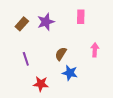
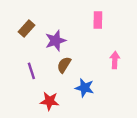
purple star: (46, 22) -> (56, 41), moved
brown semicircle: (61, 54) -> (64, 65), moved

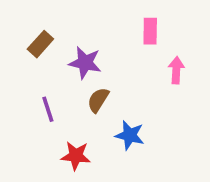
purple star: (56, 41) -> (85, 63), turned 30
pink arrow: (115, 60) -> (176, 70), moved

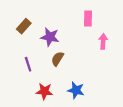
blue star: (130, 135) -> (76, 90), moved

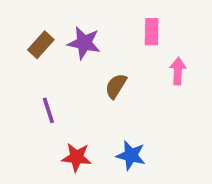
purple star: (50, 37) -> (84, 43), moved
brown semicircle: (57, 59) -> (116, 86), moved

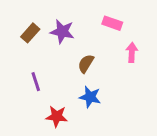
pink rectangle: (152, 32) -> (112, 23), turned -72
blue star: (131, 155) -> (90, 97), moved

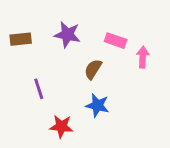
pink rectangle: (112, 23) -> (116, 41), moved
brown rectangle: (30, 33) -> (21, 39), moved, turned 42

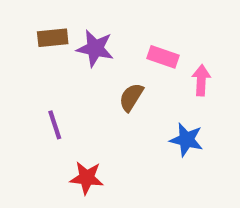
brown rectangle: (21, 39) -> (53, 38), moved
blue star: (97, 105) -> (186, 140), moved

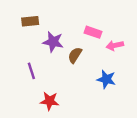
purple star: (95, 48) -> (53, 42), moved
pink arrow: (201, 80) -> (115, 45), turned -105

